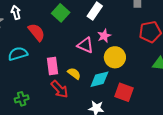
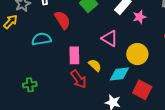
pink star: (104, 36) -> (139, 17), moved
green cross: (22, 99) -> (30, 85), moved

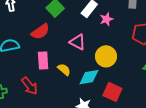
red semicircle: (62, 20) -> (40, 32), moved, turned 90
red arrow: (79, 79) -> (29, 86), moved

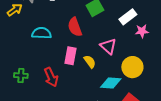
red semicircle: (40, 32) -> (75, 27), turned 90
yellow semicircle: (64, 69) -> (90, 62), moved

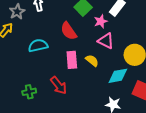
pink star: (142, 31) -> (101, 21), moved

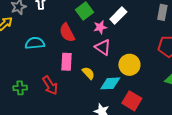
yellow semicircle: (92, 61) -> (88, 73), moved

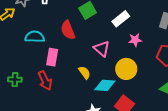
pink star: (100, 27) -> (135, 40), moved
pink rectangle: (67, 62) -> (52, 57), moved

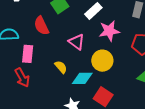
pink star: (135, 40) -> (109, 31), size x1.5

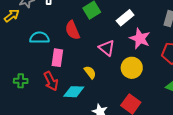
pink star: (109, 31) -> (140, 39), turned 30
cyan diamond: (82, 78) -> (74, 92), moved

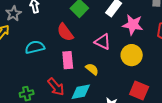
pink rectangle: (57, 58) -> (68, 60), moved

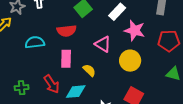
red semicircle: (65, 32) -> (67, 31), turned -66

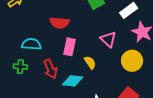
red semicircle: (67, 31) -> (59, 23), moved
cyan semicircle: (35, 42) -> (31, 44), moved

